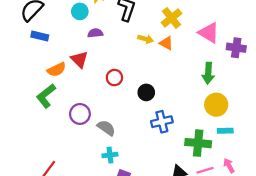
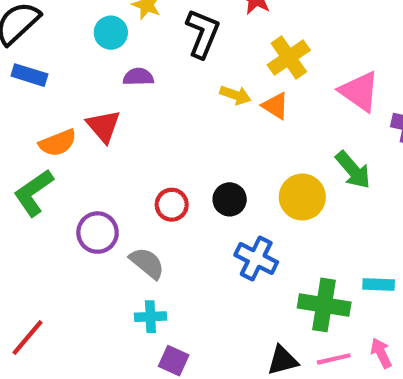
green arrow: (208, 73) -> (353, 170), turned -48
red circle: (114, 78) -> (172, 205), moved
yellow circle: (216, 105) -> (302, 197), moved
blue cross: (162, 122) -> (256, 259), turned 36

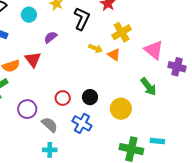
cyan circle: (111, 33) -> (29, 15), moved
purple semicircle: (138, 77) -> (51, 37), turned -40
yellow circle: (302, 197) -> (121, 109), moved
blue cross: (256, 259) -> (82, 123), moved

